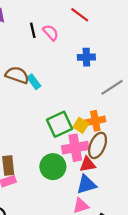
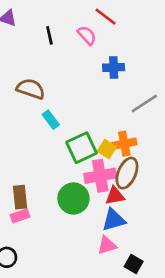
pink semicircle: (51, 33) -> (87, 35), moved
cyan rectangle: (34, 82) -> (51, 120), moved

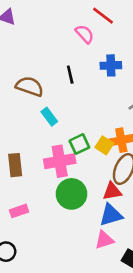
black line: (49, 35) -> (70, 75), moved
green square: (81, 148) -> (79, 144), size x0.7
pink cross: (100, 176) -> (60, 161), moved
brown rectangle: (20, 197) -> (15, 165), moved

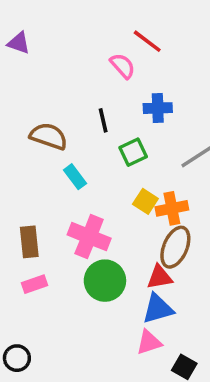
green square: (79, 144) -> (133, 152), moved
yellow square: (104, 145) -> (145, 201), moved
pink cross: (60, 161) -> (89, 237), turned 32
pink rectangle: (19, 211) -> (35, 284), moved

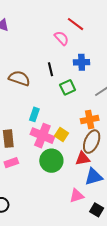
cyan rectangle: (75, 177) -> (34, 114), moved, turned 56
yellow square: (145, 201) -> (61, 135), moved
blue triangle: (158, 309) -> (94, 177), moved

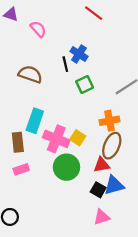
pink semicircle: (61, 38) -> (38, 29), moved
blue cross: (82, 62) -> (79, 54), moved, turned 35
cyan rectangle: (34, 114) -> (35, 121), moved, size x1.5
pink triangle: (77, 196) -> (102, 217), moved
black square: (97, 210) -> (98, 190), moved

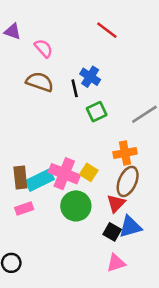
brown semicircle: (30, 74) -> (40, 82), moved
cyan rectangle: (35, 121) -> (40, 180), moved, turned 45
red triangle: (102, 165) -> (116, 203), turned -36

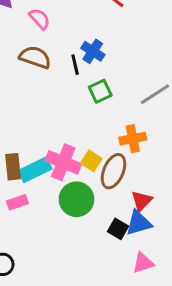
brown ellipse: (128, 181) -> (114, 171), moved
red triangle: (116, 203) -> (142, 201), moved
pink triangle: (116, 263) -> (143, 263), moved

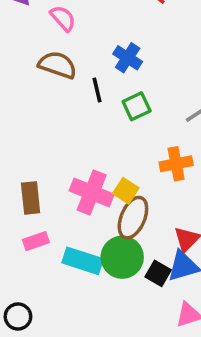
black line: (75, 65) -> (97, 90), moved
cyan rectangle: (35, 170) -> (83, 261), moved, turned 44
brown ellipse: (114, 171) -> (133, 218), moved
green circle: (77, 199) -> (122, 257), moved

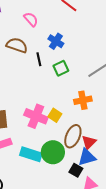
pink semicircle: (63, 18) -> (31, 19), moved
brown ellipse: (133, 218) -> (73, 136), moved
black square: (158, 273) -> (76, 170), moved

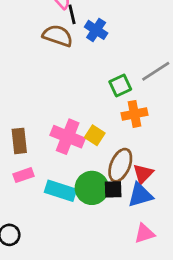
brown semicircle: (17, 45) -> (58, 36), moved
black line: (39, 59) -> (72, 14), moved
green square: (61, 68) -> (120, 85), moved
black square: (76, 170) -> (113, 189), moved, turned -32

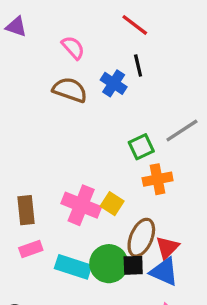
black line: (72, 14) -> (138, 66), moved
blue triangle: (140, 195) -> (164, 272), turned 40

